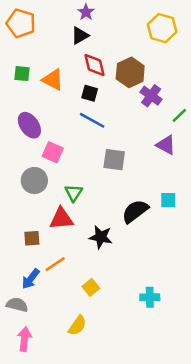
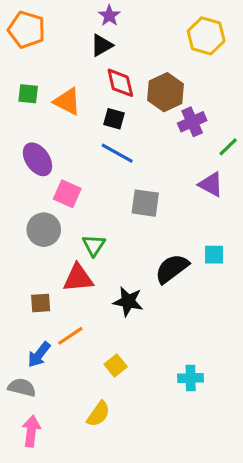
purple cross: (151, 96) -> (192, 122), turned 30

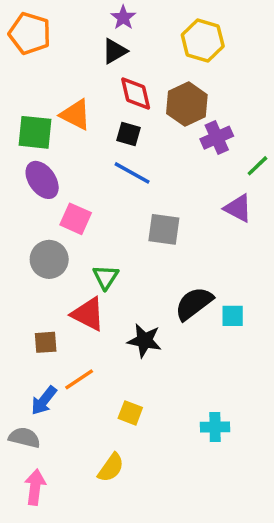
yellow hexagon: (206, 36) -> (203, 41), moved
green square: (28, 94) -> (35, 132), moved, size x1.5
cyan square: (214, 255) -> (233, 316), moved
red triangle: (78, 278) -> (88, 314), turned 32
yellow square: (116, 366) -> (130, 413), turned -30

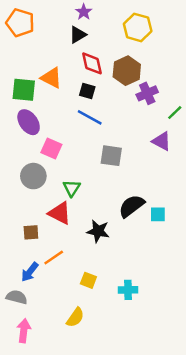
cyan cross: (215, 427) -> (128, 290), moved

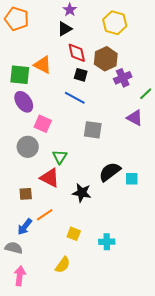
black square: (87, 91) -> (81, 75), moved

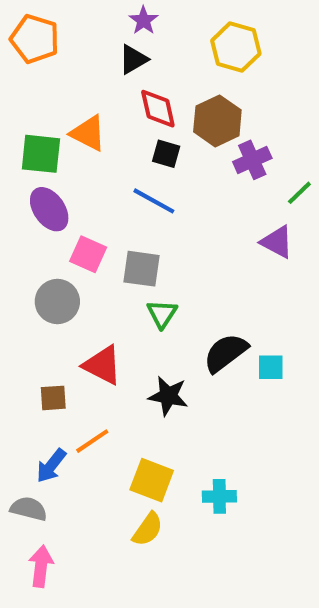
gray square: (93, 130) -> (141, 269), moved
green triangle: (60, 157) -> (162, 314), moved
yellow square: (74, 234) -> (152, 480), size x1.5
yellow semicircle: (63, 265) -> (148, 529), moved

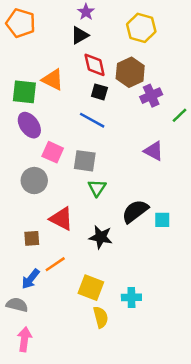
purple triangle: (277, 242) -> (154, 151), moved
yellow semicircle: (148, 529) -> (101, 317), moved, turned -50

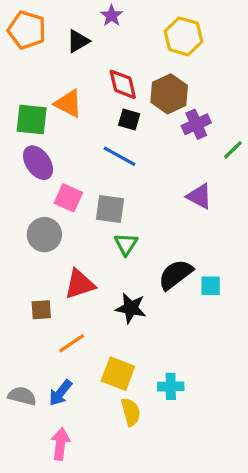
black triangle: (80, 35) -> (78, 41), moved
red triangle: (61, 219) -> (80, 284), turned -45
blue arrow: (31, 279) -> (60, 393), moved
pink arrow: (24, 339) -> (60, 444), moved

